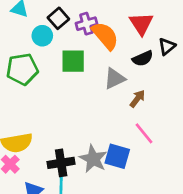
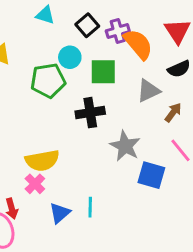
cyan circle: (42, 36) -> (70, 57), moved
gray star: (93, 159) -> (125, 146), moved
black cross: (61, 163) -> (90, 113), moved

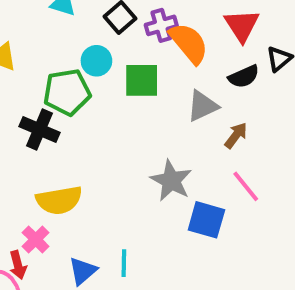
black cross: (90, 113) -> (39, 130), moved, turned 32
pink cross: (35, 184) -> (36, 239), moved

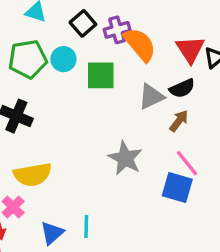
red triangle: (242, 25) -> (190, 49), moved
black semicircle: (244, 76) -> (182, 88), moved
green pentagon: (67, 92) -> (28, 59), moved
blue square: (206, 220) -> (177, 188), moved

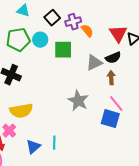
orange semicircle: (140, 44) -> (87, 31), size x0.6
brown arrow: (179, 121) -> (111, 78), turned -40

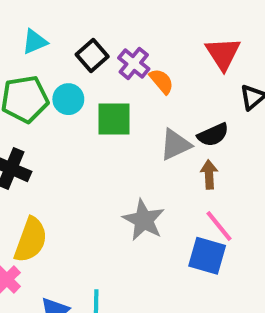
cyan triangle: (23, 11) -> (35, 42), turned -40
purple cross: (73, 22) -> (134, 63), turned -35
red triangle: (118, 34) -> (223, 54), moved
yellow semicircle: (21, 111) -> (31, 240), turned -60

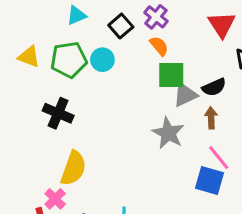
purple cross: (134, 63) -> (156, 17), moved
orange semicircle: (161, 81) -> (159, 46), moved
green square: (114, 119) -> (171, 75), moved
gray star: (144, 220) -> (168, 133), moved

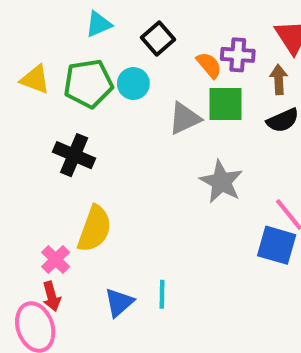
purple cross: (156, 17) -> (238, 55), moved, turned -35
gray triangle: (185, 95) -> (185, 118), moved
brown arrow: (211, 118) -> (279, 79), moved
pink cross: (55, 199) -> (56, 259), moved

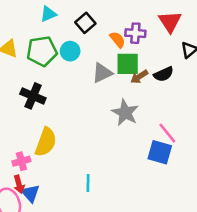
brown arrow: (279, 79) -> (139, 77), moved, turned -120
pink cross: (56, 259) -> (21, 161), turned 30
blue triangle: (119, 302) -> (30, 193), moved, turned -30

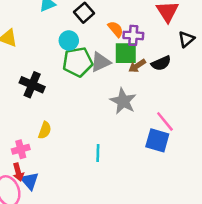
purple cross: (135, 33) -> (133, 35), moved
green pentagon: (42, 51) -> (78, 62), moved
yellow semicircle: (46, 142) -> (45, 130), size x0.6
cyan line: (88, 183) -> (98, 153), moved

